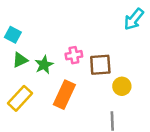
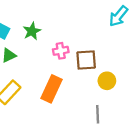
green star: (44, 65) -> (32, 31), moved

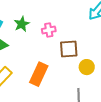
pink cross: (61, 51) -> (49, 30), moved

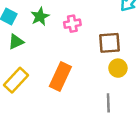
brown square: (69, 49) -> (110, 43), moved

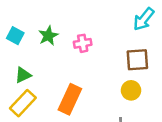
green triangle: (16, 42) -> (23, 75), moved
brown square: (110, 43) -> (137, 60), moved

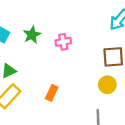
orange rectangle: (70, 99) -> (52, 93), size x0.6

